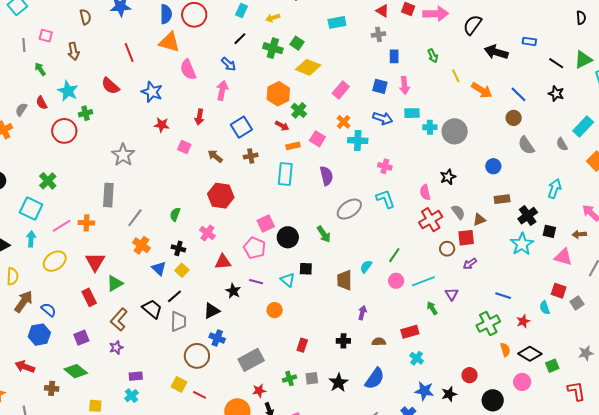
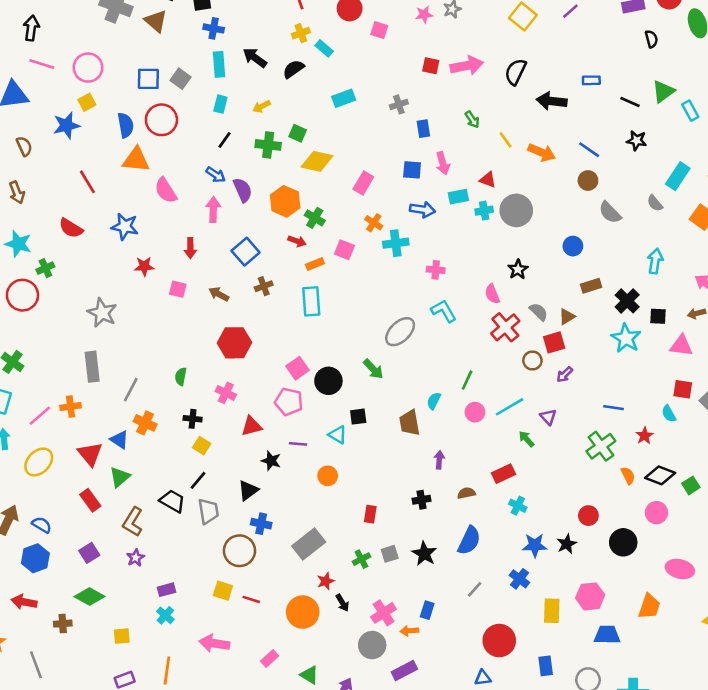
red triangle: (382, 11) -> (488, 180), moved
purple semicircle: (326, 176) -> (243, 190), moved
blue triangle: (159, 268) -> (119, 440), moved

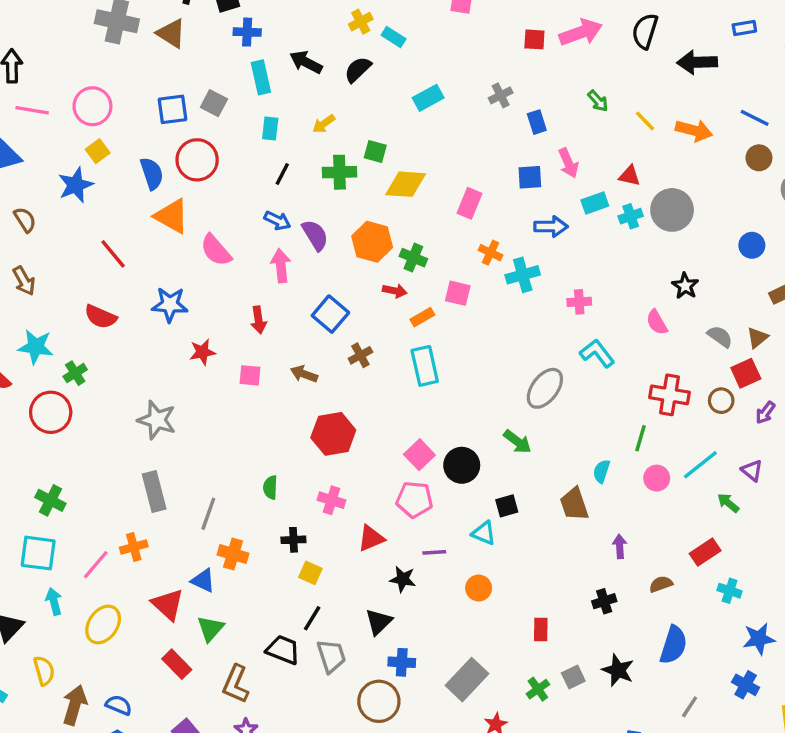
orange triangle: (136, 160) -> (172, 216), turned 32
red cross: (505, 327) -> (670, 395), moved, turned -32

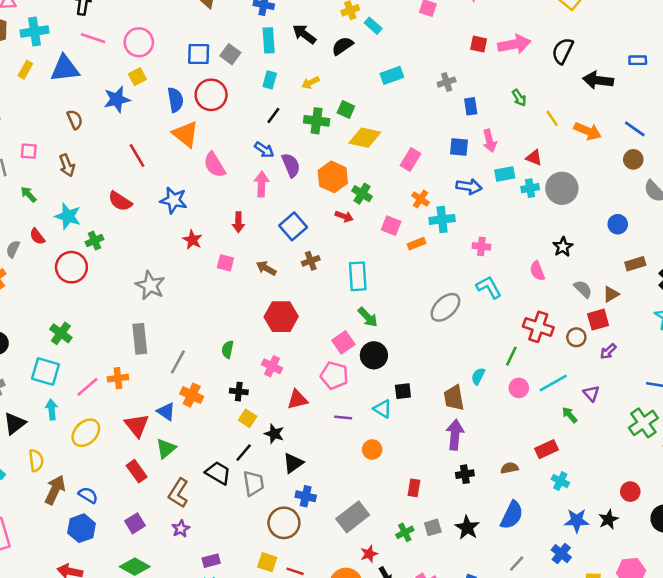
orange rectangle: (422, 317) -> (416, 244), moved
red star: (202, 352) -> (192, 240), turned 30
green arrow: (517, 442) -> (368, 317), moved
purple arrow: (620, 546) -> (455, 435), moved, size x1.6
black star: (403, 579) -> (274, 434), moved

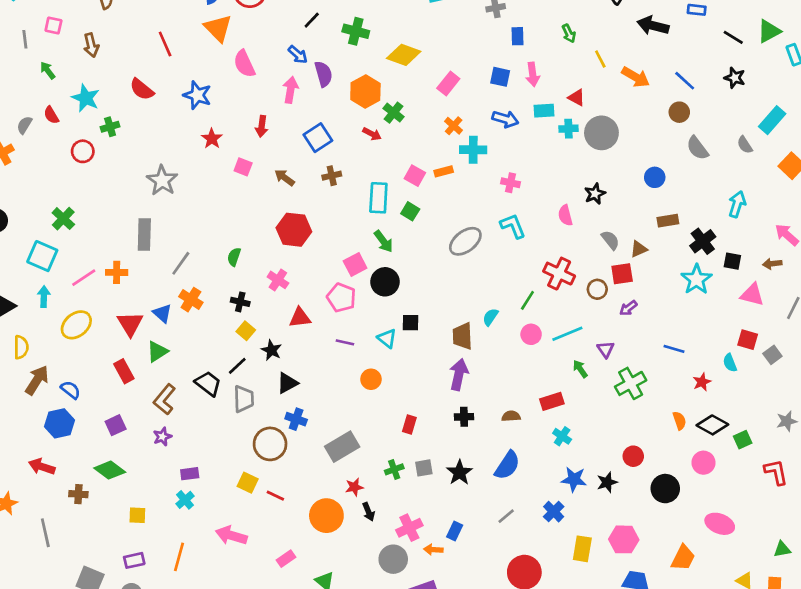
green square: (346, 110) -> (410, 211), moved
pink square: (391, 226) -> (415, 176), moved
red circle: (71, 267) -> (83, 151), size x0.7
green cross: (643, 423) -> (631, 383), moved

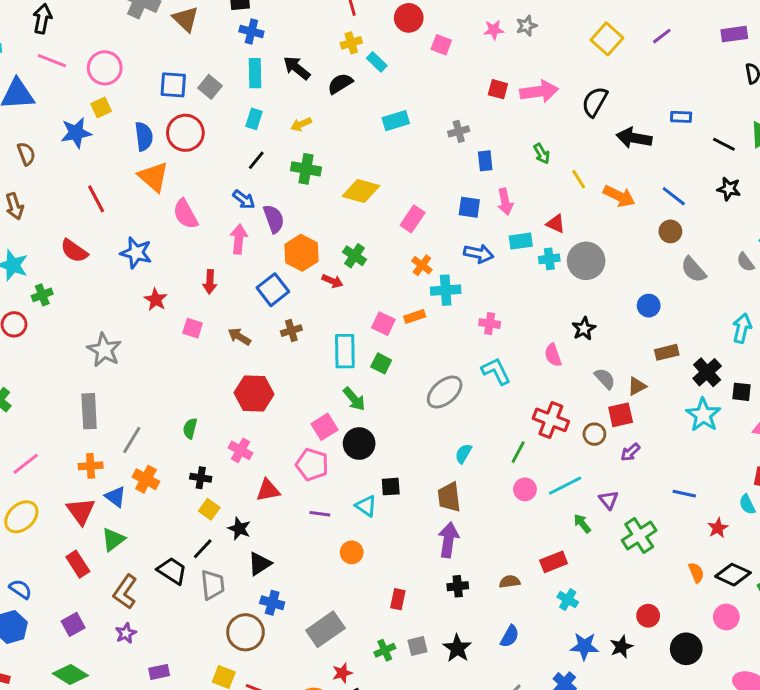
orange hexagon: (365, 92) -> (301, 253), moved
orange cross: (117, 272) -> (91, 466), moved
cyan semicircle: (490, 317) -> (463, 454), moved
blue semicircle: (507, 465) -> (510, 636), size x0.7

